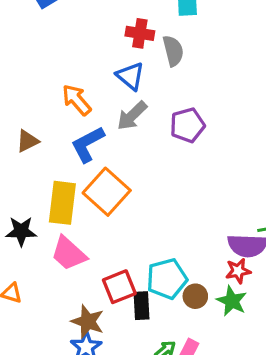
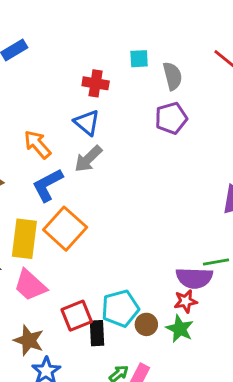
gray semicircle: (173, 51) -> (172, 76), moved
purple pentagon: (187, 125) -> (171, 118), moved
brown star: (88, 322) -> (29, 340), moved

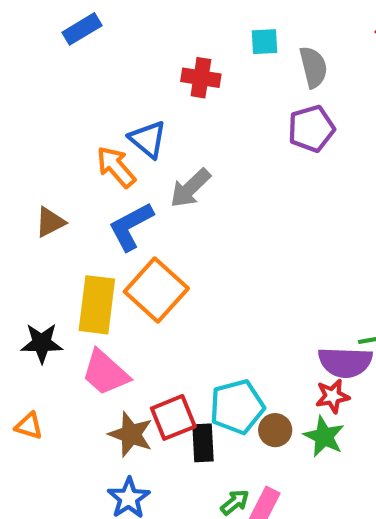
blue triangle: (87, 123) -> (148, 139), moved
brown star: (29, 340) -> (131, 434), moved

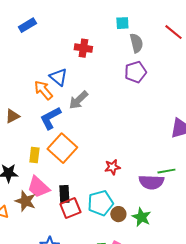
cyan square: (265, 42) -> (122, 23), moved
yellow rectangle: (97, 305) -> (34, 155), size x0.6
red star: (333, 396) -> (112, 167), moved
brown star: (131, 434) -> (25, 201), moved
black rectangle: (203, 443) -> (64, 194), moved

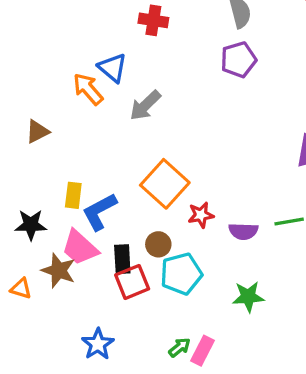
blue L-shape: (50, 118) -> (99, 212), moved
orange square: (62, 148) -> (165, 184), moved
purple semicircle: (151, 182) -> (243, 231), moved, size x0.7
brown circle: (118, 214) -> (158, 244), moved
green star: (141, 217) -> (248, 297), turned -30

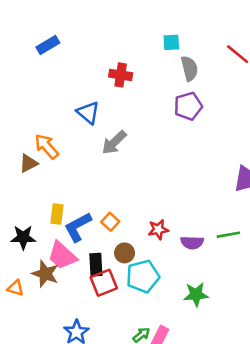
orange arrow: (88, 89) -> (47, 146), moved
orange square: (165, 184) -> (110, 222), moved, size x0.5

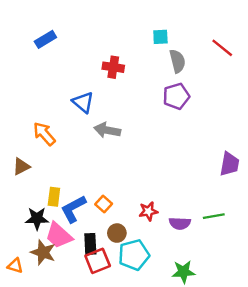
gray arrow: (114, 142) -> (107, 130), turned 55
brown triangle: (28, 163) -> (21, 166), moved
black star: (23, 237) -> (37, 219), moved

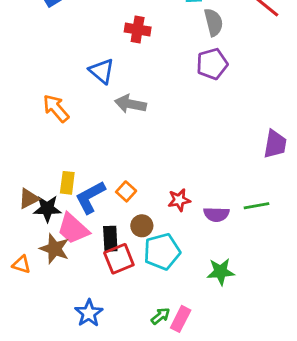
brown triangle: (21, 166) -> (29, 199), moved

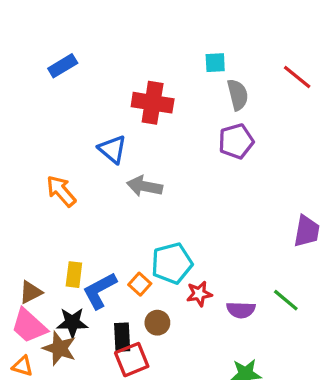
red cross: (138, 29) -> (153, 103), size x1.4
green line: (256, 206) -> (286, 300), turned 50
black star: (47, 209) -> (72, 323), moved
pink trapezoid: (73, 229) -> (29, 326), moved
cyan pentagon: (162, 252) -> (172, 263), moved

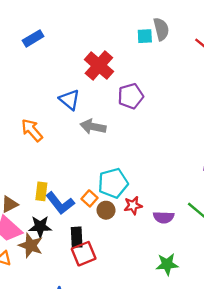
gray semicircle: (238, 95) -> (161, 29), moved
red cross: (153, 103) -> (99, 66), turned 32
purple pentagon: (236, 141) -> (131, 96), moved
blue L-shape: (100, 291) -> (60, 203), turned -100
brown circle: (157, 323) -> (106, 210), moved

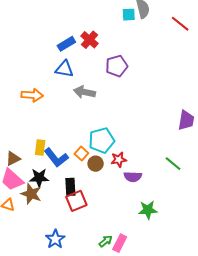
blue rectangle: (33, 38) -> (66, 44), moved
red cross: (99, 66) -> (89, 40), size x0.7
blue triangle: (70, 100) -> (64, 69), turned -30
orange arrow: (32, 130) -> (32, 95), turned 135
purple semicircle: (164, 217) -> (133, 177), moved

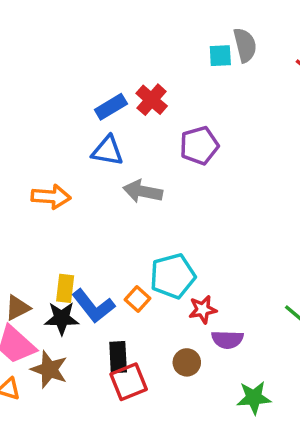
brown circle: (96, 164) -> (187, 362), moved
black star: (39, 178) -> (62, 318), moved

